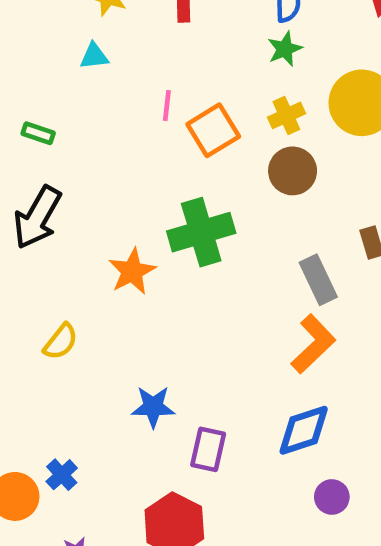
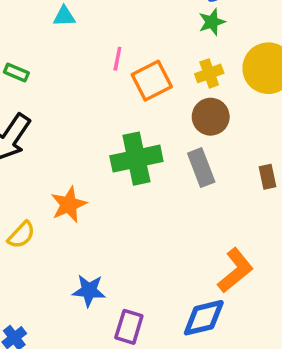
orange star: (132, 271) -> (69, 204), moved
gray rectangle: (318, 280) -> (201, 168), moved
orange L-shape: (313, 344) -> (235, 270), moved

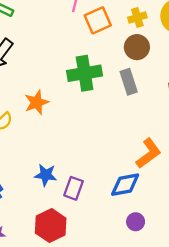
blue star: (89, 291) -> (46, 175), moved

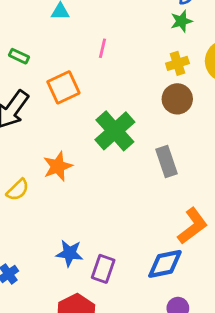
orange square: (98, 20) -> (63, 87), moved
green cross: (85, 73) -> (115, 131), turned -32
gray rectangle: (129, 82) -> (166, 162), moved

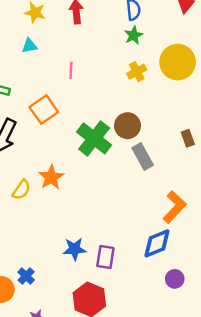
brown circle: (177, 99) -> (127, 126), moved
yellow semicircle: (18, 190) -> (21, 190), moved

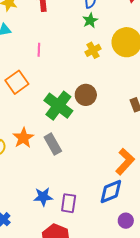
gray rectangle: (143, 157) -> (53, 144), moved

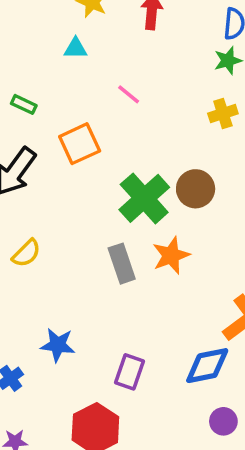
pink line: (39, 50) -> (129, 94), turned -64
orange star: (23, 138) -> (171, 255), moved
blue star: (43, 197) -> (58, 345), moved

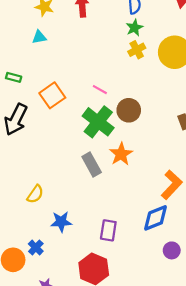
pink line: (129, 94) -> (100, 90), moved
yellow cross: (223, 114) -> (137, 50), moved
yellow semicircle: (26, 253) -> (35, 194), moved

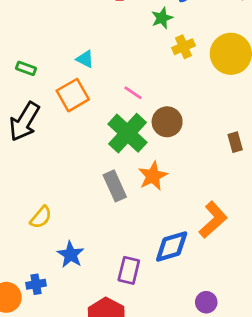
green star: (134, 28) -> (162, 18), moved
cyan triangle: (39, 37) -> (85, 59), moved, turned 32
blue diamond: (156, 218) -> (172, 247), moved
blue star: (61, 222) -> (71, 255), turned 30
blue cross: (36, 248) -> (36, 284), turned 32

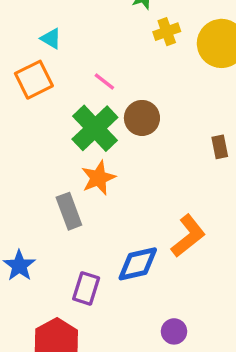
orange star: (153, 176) -> (98, 178), moved
gray rectangle: (115, 186) -> (69, 211), moved

